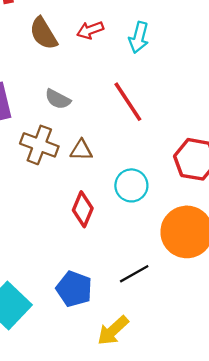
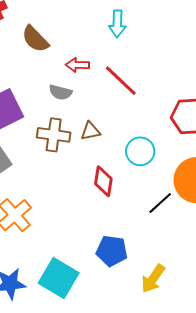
red arrow: (90, 30) -> (77, 65), moved, turned 35
black line: (134, 274) -> (160, 203), moved

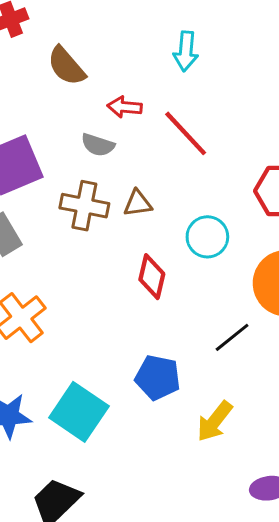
black line: (160, 203) -> (232, 337), moved

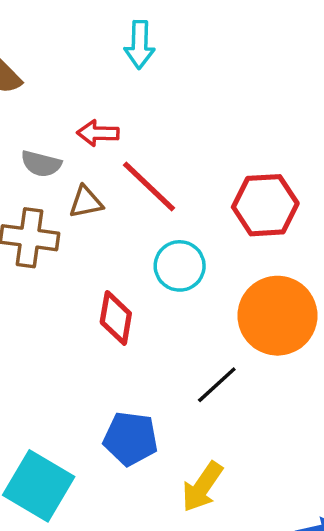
red arrow: (125, 107) -> (98, 133), moved
red line: (186, 133) -> (149, 187), moved
brown triangle: (138, 203) -> (86, 202), moved

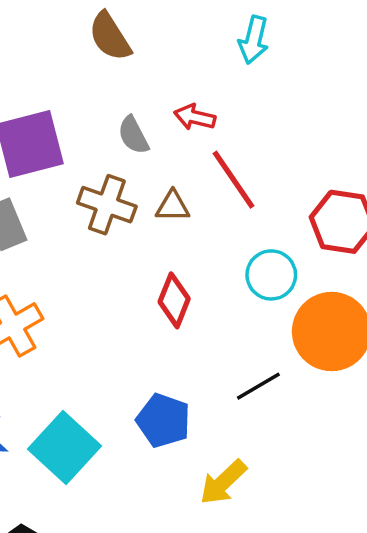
gray semicircle: (41, 164) -> (133, 135), turned 36
brown triangle: (86, 202) -> (173, 206), moved
cyan circle: (180, 266) -> (271, 275), moved

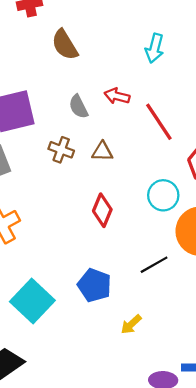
red line: (233, 180) -> (159, 122), moved
brown cross: (107, 205) -> (61, 150), size x0.7
yellow arrow: (223, 482) -> (131, 324), size x0.7

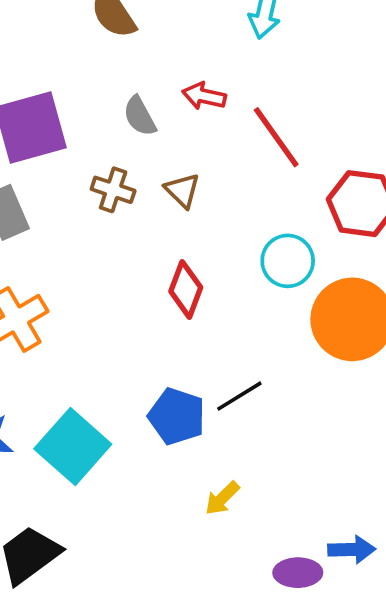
brown triangle: (102, 151) -> (182, 190), turned 45
black line: (154, 265) -> (239, 396), moved
yellow arrow: (131, 324) -> (222, 498), moved

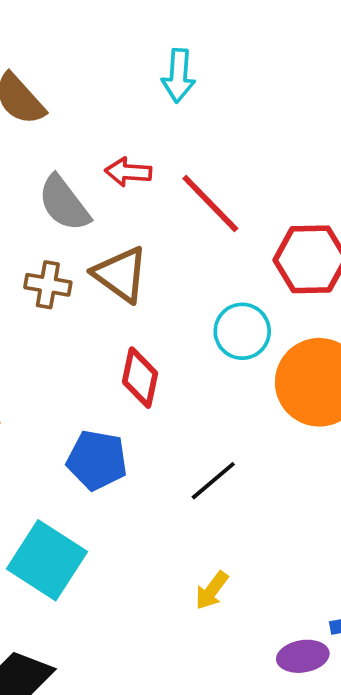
gray semicircle: (140, 116) -> (64, 203), size x1.4
brown triangle: (182, 190) -> (121, 274), size x1.5
blue pentagon: (177, 416) -> (97, 460), moved

